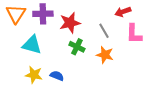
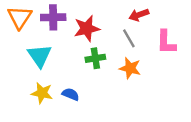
red arrow: (123, 12) -> (139, 15), moved
cyan triangle: (32, 45) -> (40, 56), turned 40
green cross: (77, 47) -> (95, 58), turned -35

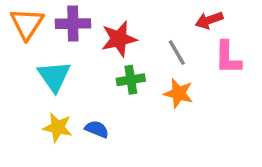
red arrow: (139, 15) -> (209, 20), moved

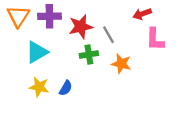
gray line: (177, 53) -> (109, 35), moved
cyan triangle: (54, 76) -> (37, 52), turned 35
blue semicircle: (97, 129) -> (66, 88), turned 98

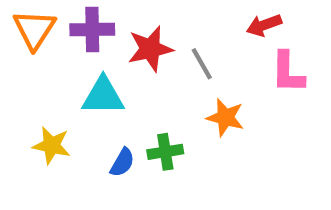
cyan triangle: (37, 52) -> (103, 96), moved, turned 30
green cross: (89, 54) -> (165, 152), moved
yellow star: (39, 87) -> (52, 145), moved

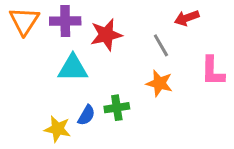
gray line: (202, 64) -> (161, 45), moved
pink L-shape: (288, 72) -> (213, 71), moved
yellow star: (52, 145) -> (58, 129), moved

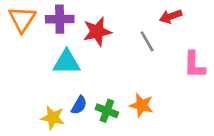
orange star: (159, 83) -> (142, 105), moved
green cross: (117, 108) -> (107, 111), moved, turned 30

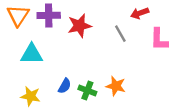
cyan triangle: (67, 62) -> (32, 54), moved
pink L-shape: (194, 65) -> (159, 39), moved
yellow star: (53, 118) -> (31, 96), moved

